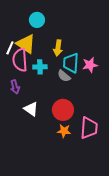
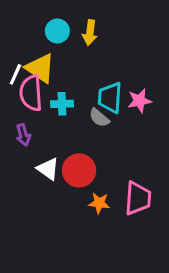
yellow arrow: (58, 48) -> (90, 33), moved
red circle: (63, 110) -> (79, 170), moved

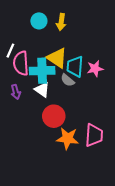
yellow triangle: (40, 68) -> (57, 58), moved
cyan cross: (62, 104) -> (42, 71), size x1.6
white triangle: (48, 169) -> (42, 90), moved
orange star: (99, 203) -> (68, 138), size x1.5

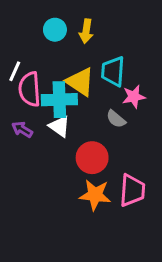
cyan trapezoid: (75, 66) -> (113, 71), moved
gray semicircle: (68, 80) -> (116, 119), moved
purple arrow: (16, 92) -> (22, 129), turned 136
red circle: (54, 116) -> (92, 158), moved

